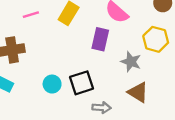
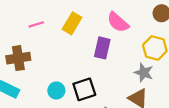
gray star: (131, 62) -> (144, 73), moved

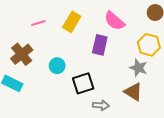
brown cross: (18, 58) -> (22, 54), turned -30
cyan circle: (56, 91) -> (57, 66), moved

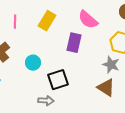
pink line: (38, 23) -> (15, 22), turned -72
gray arrow: (101, 105) -> (46, 101), moved

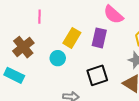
yellow rectangle: (47, 21) -> (72, 38), moved
black square: (58, 80) -> (97, 75), moved

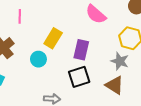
purple rectangle: (99, 38) -> (81, 50), moved

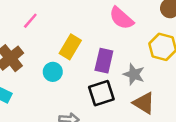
pink line: (20, 16) -> (30, 21), turned 40
gray star: (120, 61) -> (134, 74), moved

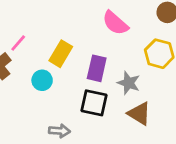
pink line: (30, 21) -> (18, 43), moved
black square: (101, 93) -> (94, 103), turned 30

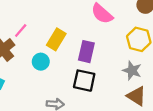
gray star: (129, 83) -> (132, 71), moved
brown triangle: (139, 114) -> (136, 96), moved

